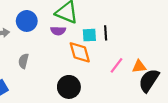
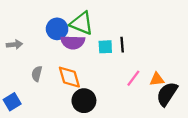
blue circle: (27, 21) -> (57, 29), moved
purple semicircle: (58, 31) -> (73, 42), size x1.5
orange diamond: (80, 52) -> (69, 77), moved

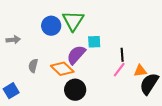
green triangle: (82, 23) -> (73, 21), turned 40
purple semicircle: (73, 42) -> (76, 55), moved, turned 130
black line: (122, 45) -> (122, 55), moved
orange diamond: (69, 77) -> (62, 69), turned -30

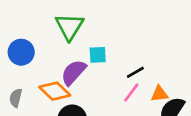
blue circle: (51, 26) -> (21, 52), moved
black line: (122, 55) -> (135, 72), turned 64
gray semicircle: (33, 66) -> (16, 98), moved

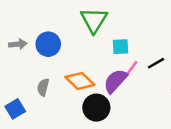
purple semicircle: (74, 72) -> (115, 81), moved
pink line: (131, 92) -> (131, 70), moved

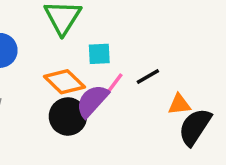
orange diamond: (80, 81) -> (64, 82), moved
black circle: (96, 108) -> (68, 116), moved

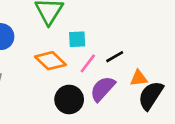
purple semicircle: (92, 101) -> (103, 89), moved
black circle: (68, 116) -> (69, 99), moved

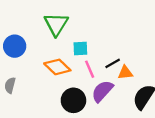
pink line: (88, 63) -> (90, 69), turned -60
orange triangle: (139, 78) -> (125, 73), moved

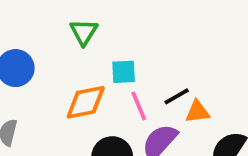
green triangle: (56, 24) -> (84, 32), size x0.7
orange diamond: (57, 67) -> (86, 102), turned -55

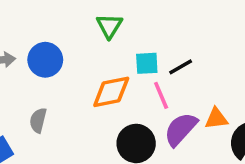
black line: (177, 96) -> (181, 67), moved
orange triangle: (197, 112) -> (216, 119), moved

